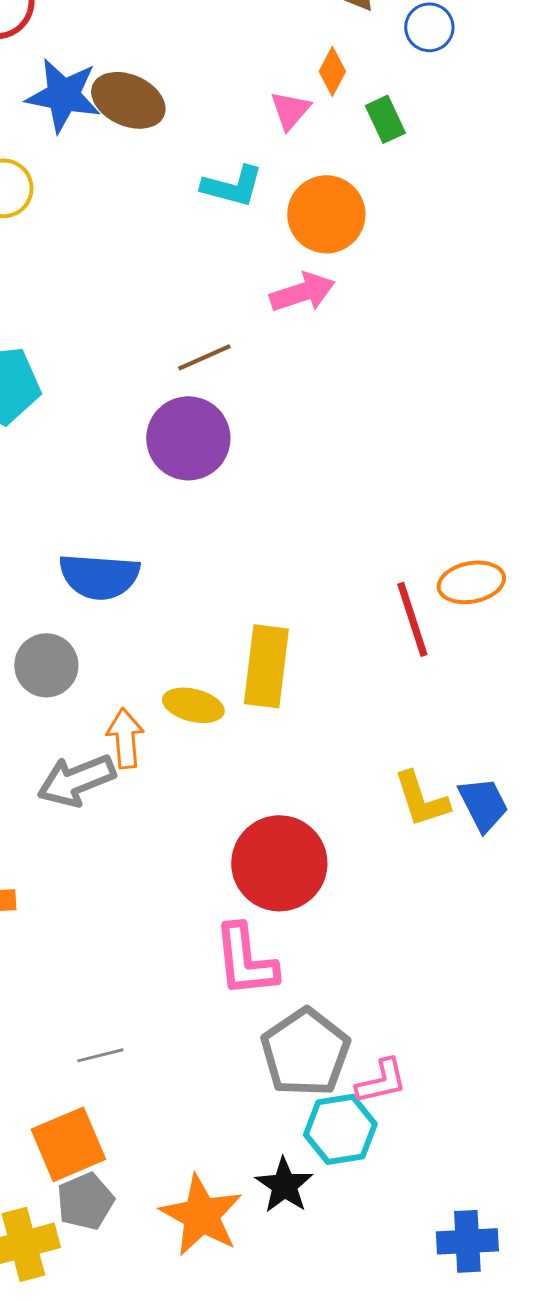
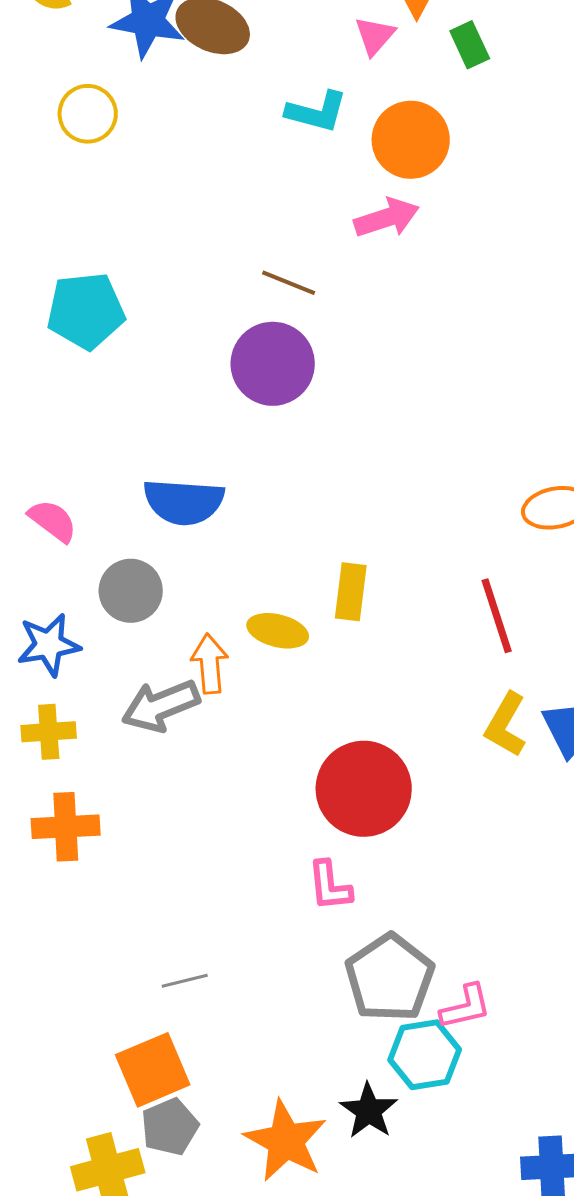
brown line: (204, 357) -> (289, 283), turned 46
red line: (412, 619) -> (497, 616), moved
yellow rectangle: (266, 666) -> (351, 592), size x0.7
yellow L-shape: (421, 799) -> (506, 725), turned 48
pink L-shape: (245, 960) -> (330, 886), size x0.7

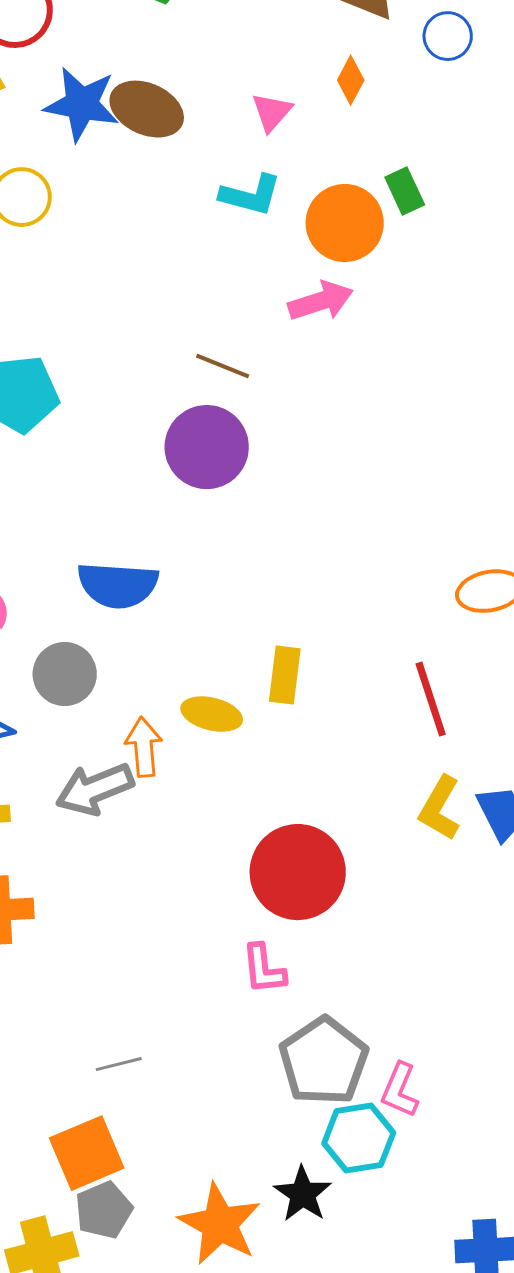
pink triangle: (375, 36) -> (272, 112), moved
green rectangle: (470, 45) -> (405, 191), moved
pink L-shape: (466, 1007) -> (400, 1090), turned 126

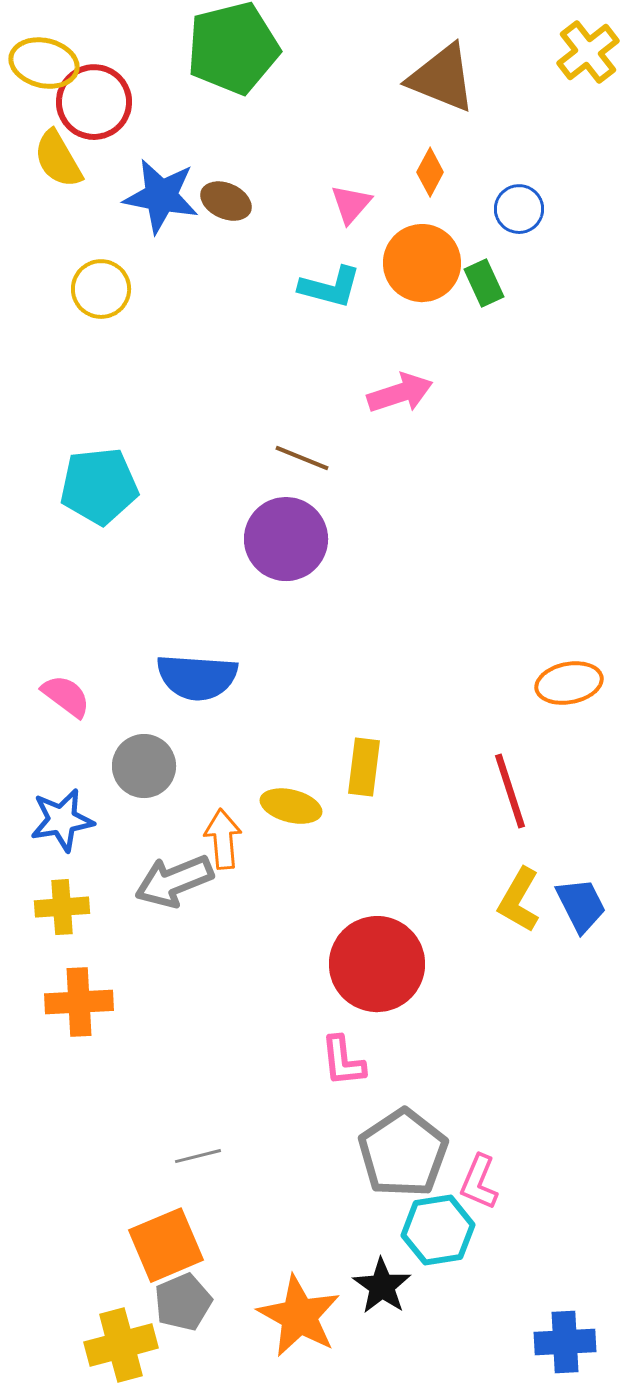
blue circle: (448, 36) -> (519, 209), moved
brown ellipse: (147, 109) -> (226, 201), size x0.7
orange circle: (345, 223) -> (422, 263), moved

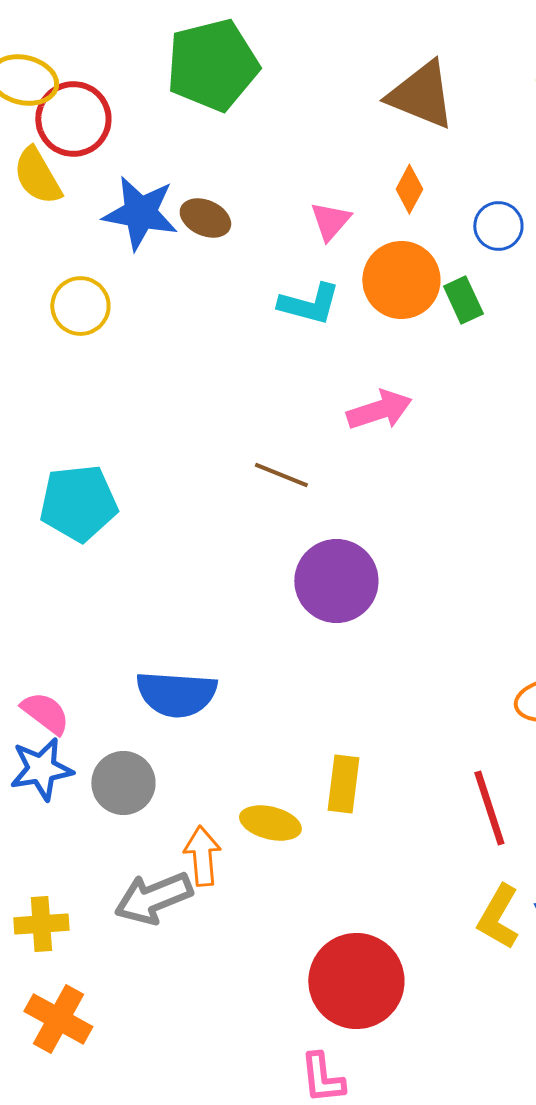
purple circle: (286, 539) -> (336, 581), moved
blue star: (62, 820) -> (41, 769), moved
orange cross: (79, 1002) -> (58, 1019), turned 32

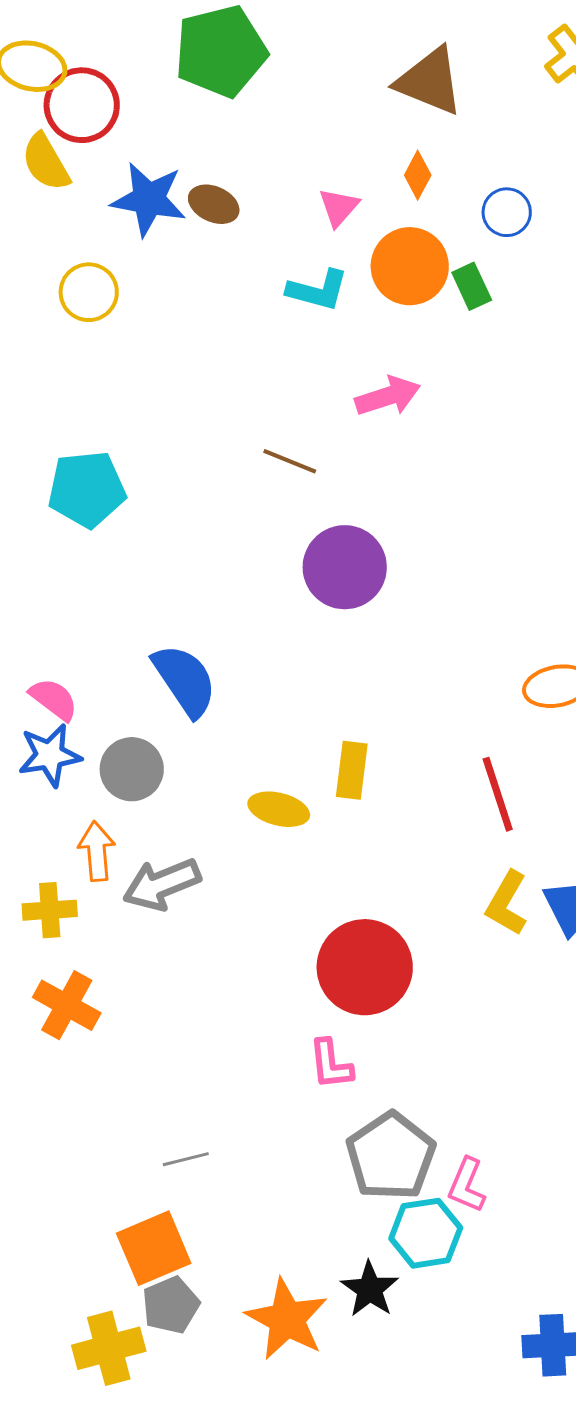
blue semicircle: (176, 694) -> (185, 680), turned -128
orange arrow: (202, 856) -> (97, 851), moved

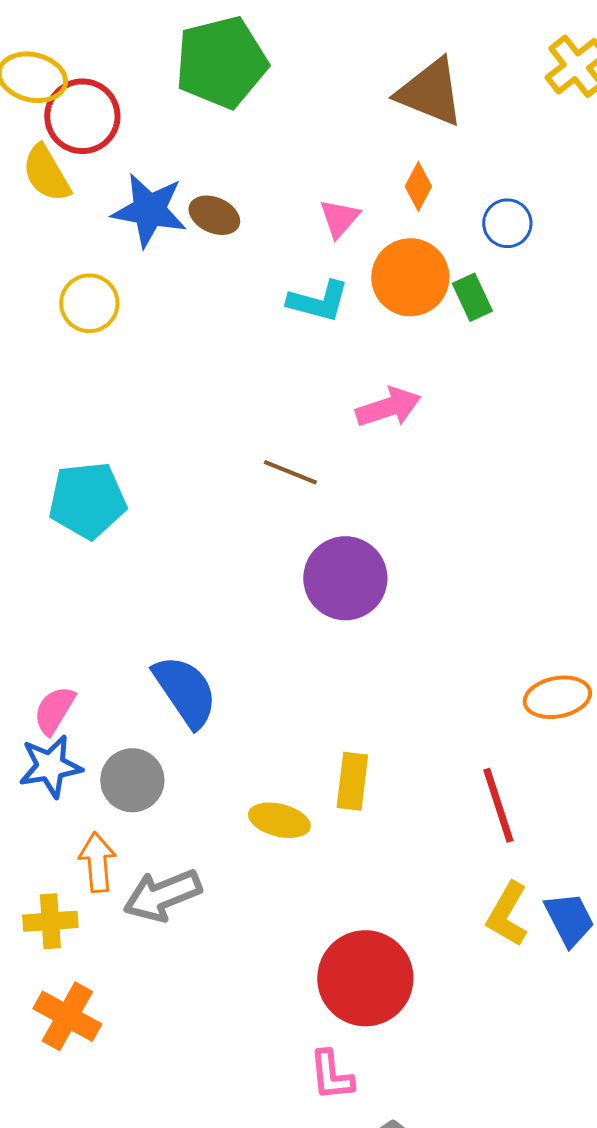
pink semicircle: (54, 699) -> (54, 710), turned -96

